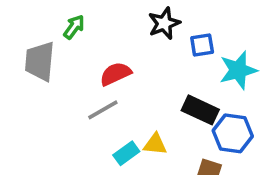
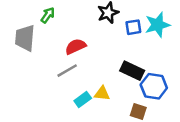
cyan star: (238, 70) -> (157, 25), moved

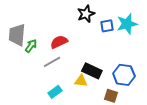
green arrow: (48, 15) -> (31, 46), moved
black rectangle: (132, 71) -> (92, 71), moved
cyan rectangle: (83, 100) -> (55, 92), moved

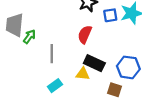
red semicircle: (59, 42) -> (85, 34), moved, turned -42
gray line: (52, 62) -> (52, 54), turned -60

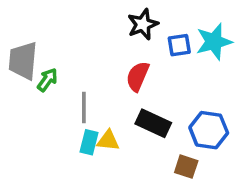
yellow triangle: (83, 74) -> (108, 141), moved
cyan rectangle: (55, 86) -> (89, 142), moved, turned -40

